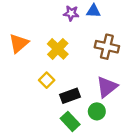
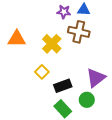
orange triangle: (19, 43) -> (17, 39), turned 42
brown cross: (107, 47) -> (79, 32), moved

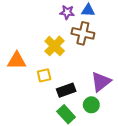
orange triangle: (17, 39) -> (17, 61), moved
yellow square: (42, 72) -> (44, 75), turned 32

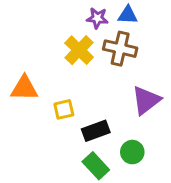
yellow cross: (55, 46) -> (79, 50), moved
purple triangle: (101, 82) -> (146, 100), moved

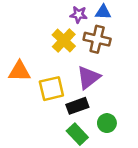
purple triangle: (146, 100) -> (88, 77), moved
yellow square: (64, 109) -> (51, 89), size x1.5

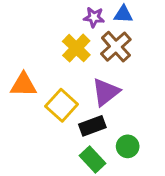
brown cross: (97, 39) -> (116, 47), turned 35
yellow square: (51, 89) -> (62, 105), turned -35

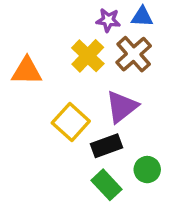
orange triangle: (23, 85) -> (27, 71), moved

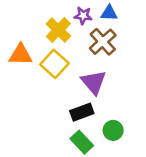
yellow cross: (88, 56) -> (58, 30), moved
purple triangle: (122, 107) -> (94, 82), turned -32
yellow square: (71, 122) -> (54, 64), moved

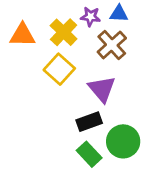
orange triangle: (21, 55) -> (22, 35), moved
green circle: (113, 130) -> (123, 141), size x1.5

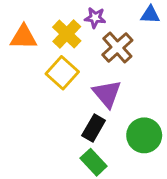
blue triangle: (119, 14) -> (150, 15), moved
black rectangle: (89, 122) -> (94, 128), turned -40
green circle: (123, 141) -> (144, 135), moved

